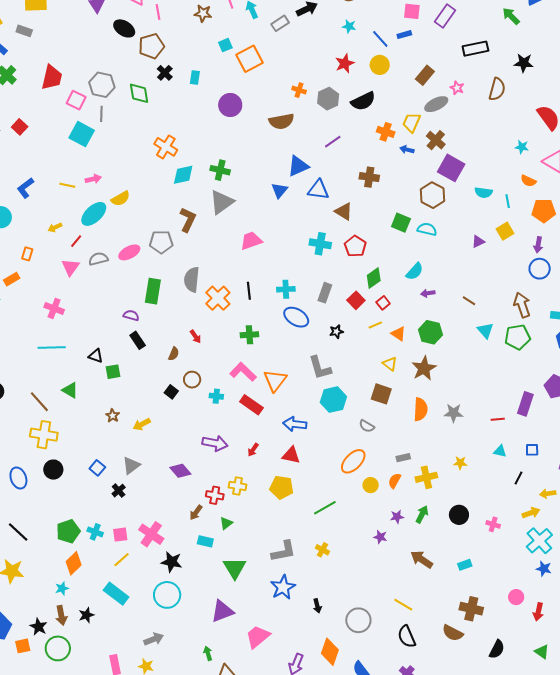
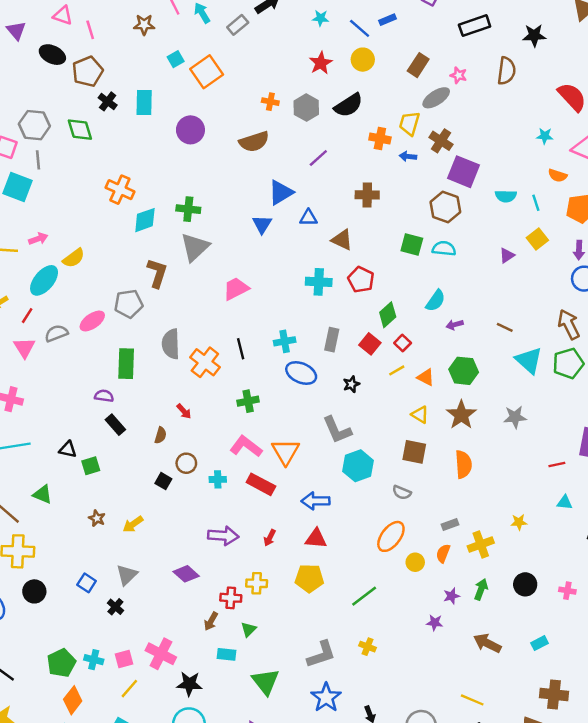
cyan rectangle: (195, 77) -> (144, 102), size x1.5
blue triangle: (318, 190) -> (308, 218), size x0.7
cyan triangle: (485, 330) -> (529, 360), size x1.4
gray star: (454, 413) -> (515, 417), moved

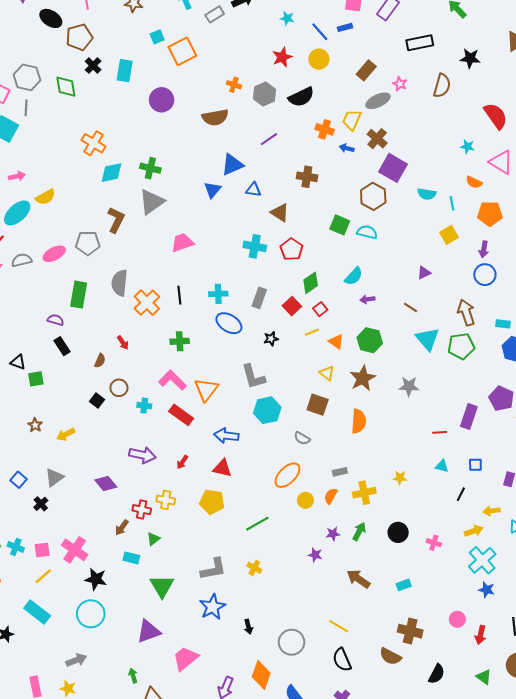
purple triangle: (507, 255) -> (424, 273), moved

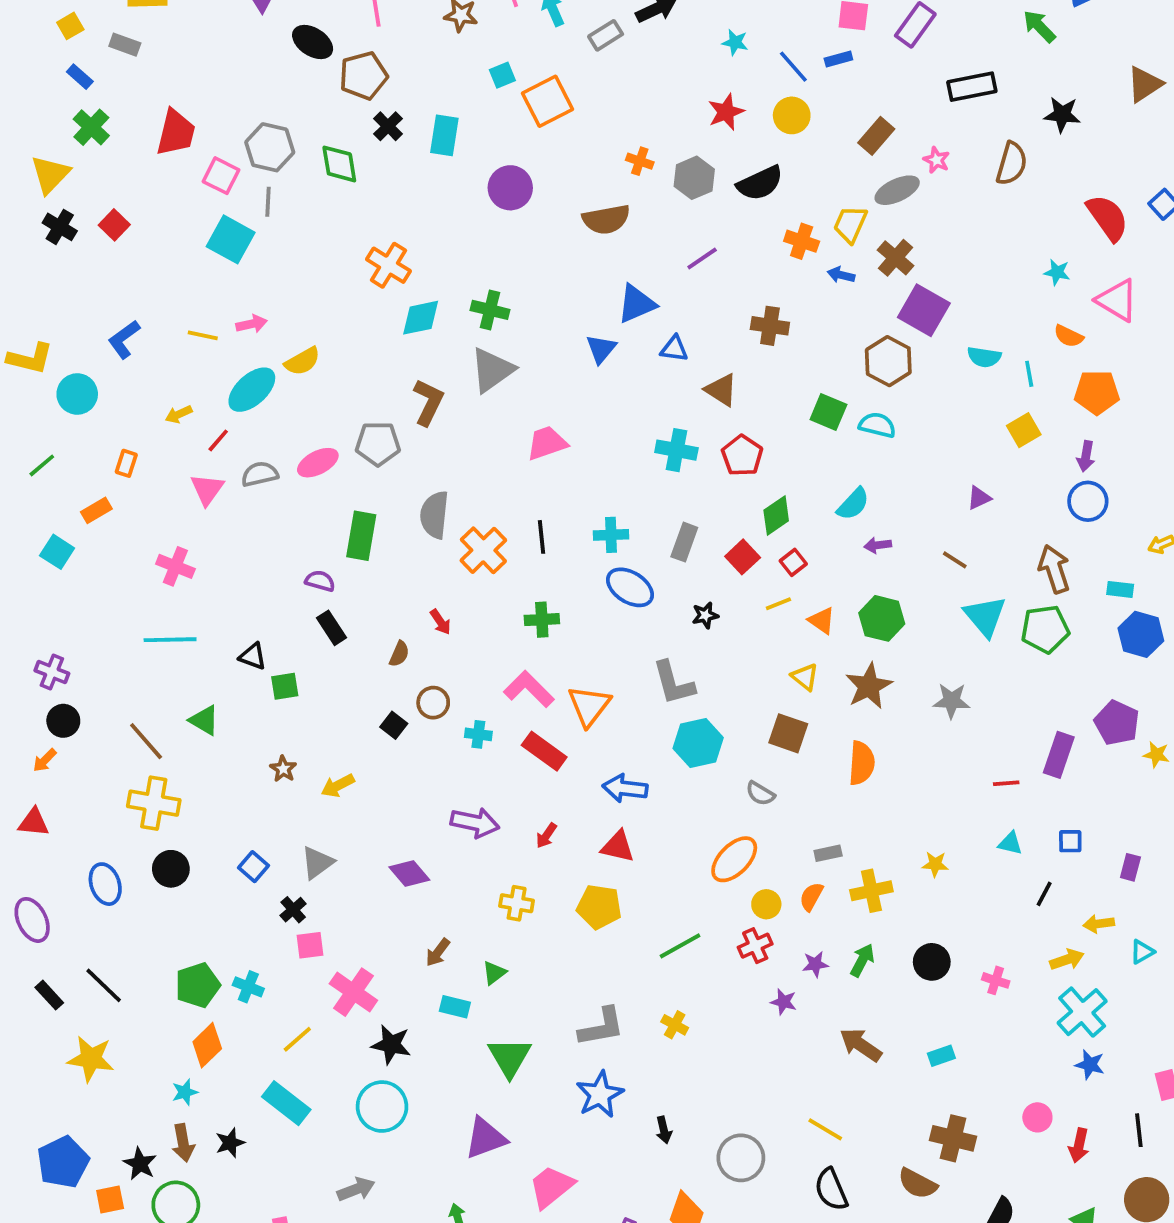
red cross: (142, 510) -> (755, 946), moved, turned -36
pink square: (42, 550) -> (310, 945), moved

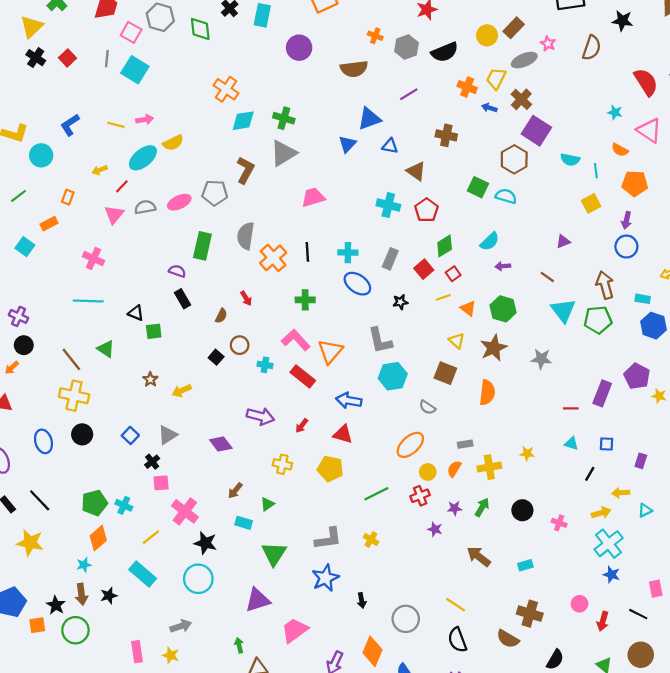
yellow circle: (792, 115) -> (487, 35), moved
gray line: (268, 202) -> (107, 59), moved
black line: (1139, 1130) -> (638, 614), turned -60

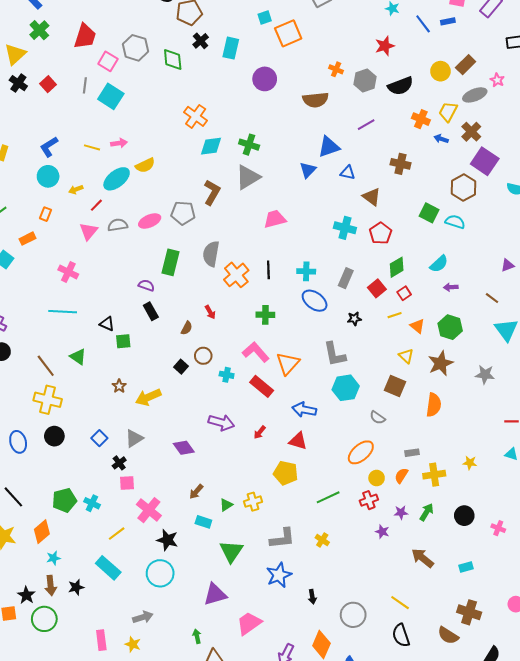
cyan circle: (41, 155) -> (48, 176), moved
yellow arrow: (182, 391) -> (148, 397), size x1.4
yellow cross: (282, 464) -> (253, 502), moved, turned -30
orange diamond: (98, 538) -> (42, 532), moved

